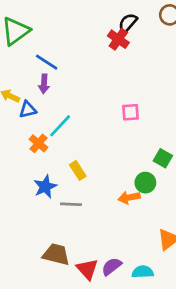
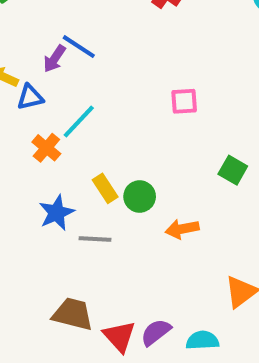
blue line: (47, 62) -> (79, 47), moved
purple arrow: (44, 84) -> (54, 59), turned 30
green circle: (145, 183) -> (140, 196), moved

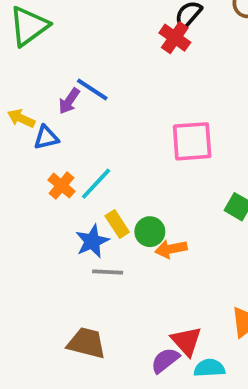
pink square: (184, 101) -> (192, 141), size x1.6
cyan line: (79, 122) -> (96, 184), moved
blue star: (57, 213) -> (92, 241), moved
orange arrow: (182, 229) -> (171, 249), moved
red triangle: (119, 336) -> (186, 341), moved

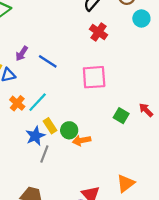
red cross: (175, 38) -> (99, 32), moved
blue line: (92, 89) -> (48, 61), moved
gray line: (108, 272) -> (44, 154), turned -72

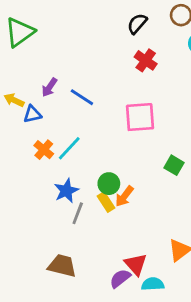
yellow rectangle: (50, 126) -> (106, 202), moved
orange arrow: (82, 140) -> (124, 196), turned -42

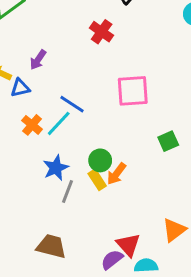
red cross: (146, 60) -> (102, 32), moved
blue line: (82, 97) -> (72, 104), moved
green square: (174, 165) -> (168, 141), turned 36

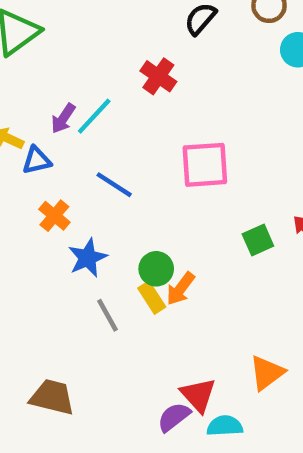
cyan line: (59, 123) -> (94, 116), moved
blue star: (56, 168) -> (88, 258), moved
gray line: (68, 192) -> (107, 315), turned -50
brown trapezoid: (51, 246) -> (52, 397), moved

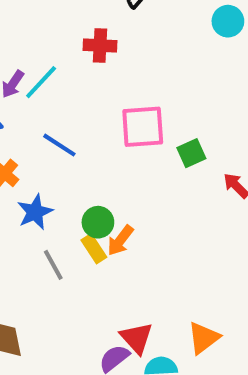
red cross: (158, 76) -> (100, 46), turned -32
green square: (258, 240) -> (191, 153), moved
orange triangle: (267, 373) -> (204, 338), moved

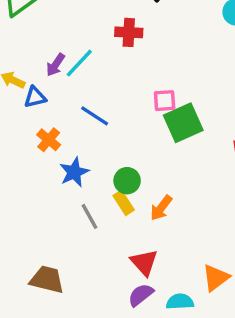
pink square: (143, 127) -> (165, 101), size x0.6
green square: (191, 153) -> (183, 123), moved, size x1.6
orange arrow: (120, 240) -> (161, 208), moved
red triangle: (137, 338) -> (144, 262), moved

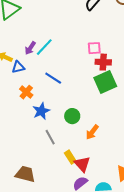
red cross: (129, 32) -> (103, 62), moved
pink square: (165, 101) -> (94, 48), moved
yellow rectangle: (124, 203) -> (70, 157), moved

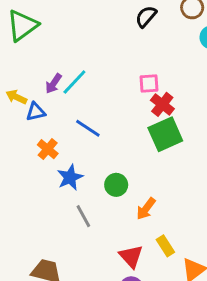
red cross: (103, 62) -> (162, 104), turned 35
yellow rectangle: (70, 157) -> (165, 246), moved

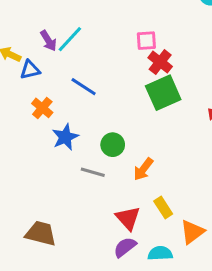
purple arrow: (54, 84) -> (48, 41), turned -66
gray line: (83, 216) -> (93, 172), moved, turned -45

